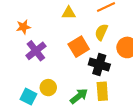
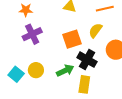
green arrow: (79, 96) -> (65, 70), moved

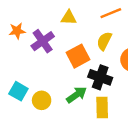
purple cross: (32, 34) -> (43, 41), moved
cyan square: (16, 74) -> (18, 91), moved

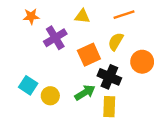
orange star: (17, 31) -> (31, 16), moved

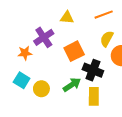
orange star: (31, 16) -> (25, 53), moved
yellow semicircle: (116, 42) -> (107, 39), moved

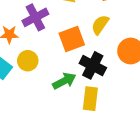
yellow semicircle: (107, 39) -> (100, 25), moved
yellow circle: (41, 89) -> (28, 61), moved

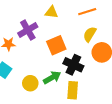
yellow semicircle: (100, 25) -> (90, 34), moved
yellow circle: (28, 61) -> (30, 83), moved

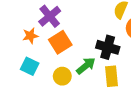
orange square: (56, 45) -> (60, 42), moved

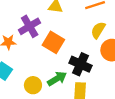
orange square: (60, 42) -> (53, 42), moved, turned -35

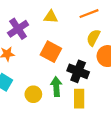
purple cross: (30, 26) -> (18, 29), moved
green arrow: (57, 79) -> (56, 87), turned -60

